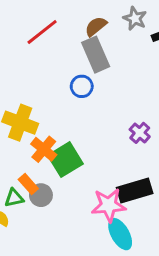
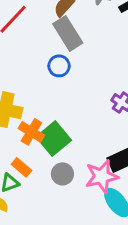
gray circle: (41, 195) -> (62, 174), moved

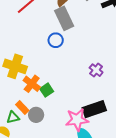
green square: (54, 139) -> (47, 90), size x0.6
gray circle: (62, 174) -> (36, 115), moved

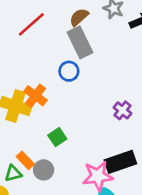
orange cross: (32, 84) -> (35, 96), moved

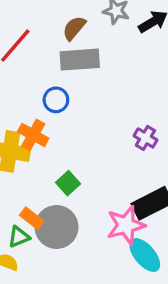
gray rectangle: (80, 42) -> (80, 60), turned -60
blue circle: (69, 71) -> (56, 100), moved
gray circle: (44, 170) -> (57, 227), size x1.6

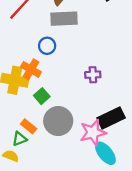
purple cross: (145, 138) -> (93, 75), moved, turned -35
green square: (68, 183) -> (42, 96), moved
gray circle: (57, 227) -> (58, 121), moved

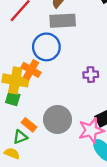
blue circle: (47, 46) -> (46, 47), size x1.6
green square: (42, 96) -> (13, 99), moved, turned -32

